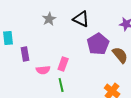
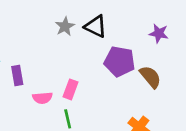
gray star: (49, 19) -> (65, 26), moved
purple pentagon: (98, 44) -> (120, 61), turned -30

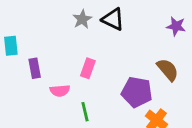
purple pentagon: (120, 61) -> (137, 92), moved
pink rectangle: (70, 89) -> (88, 68), moved

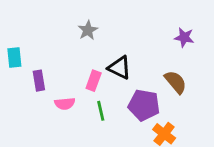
black triangle: (113, 19) -> (119, 68), moved
green line: (85, 112) -> (101, 111), moved

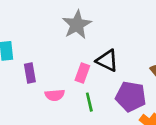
gray star: (88, 30) -> (77, 25), size x1.5

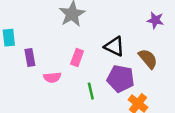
black triangle: (107, 61) -> (114, 46), moved
green line: (89, 102) -> (91, 91), moved

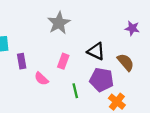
pink semicircle: (52, 77) -> (41, 79), turned 48

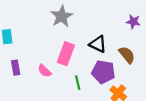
purple rectangle: (22, 61) -> (16, 68), moved
pink rectangle: (63, 61) -> (66, 54), size x1.5

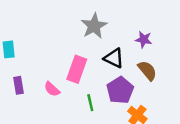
gray star: (62, 16) -> (94, 26), moved
purple star: (133, 22) -> (144, 40), moved
purple pentagon: (103, 72) -> (120, 90), turned 30

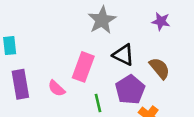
purple star: (144, 40) -> (161, 21), moved
purple rectangle: (18, 85) -> (20, 84), size x1.5

